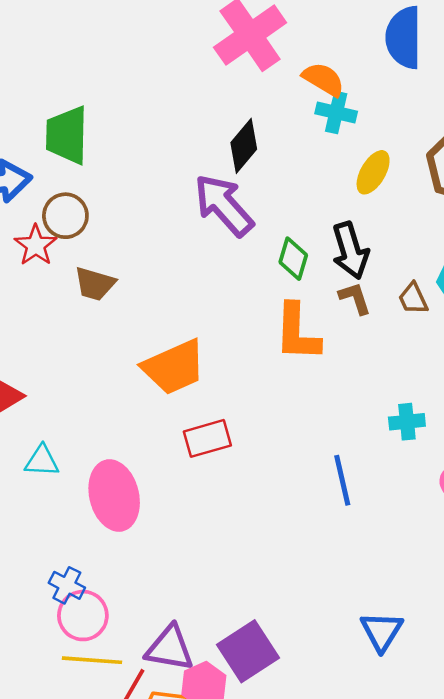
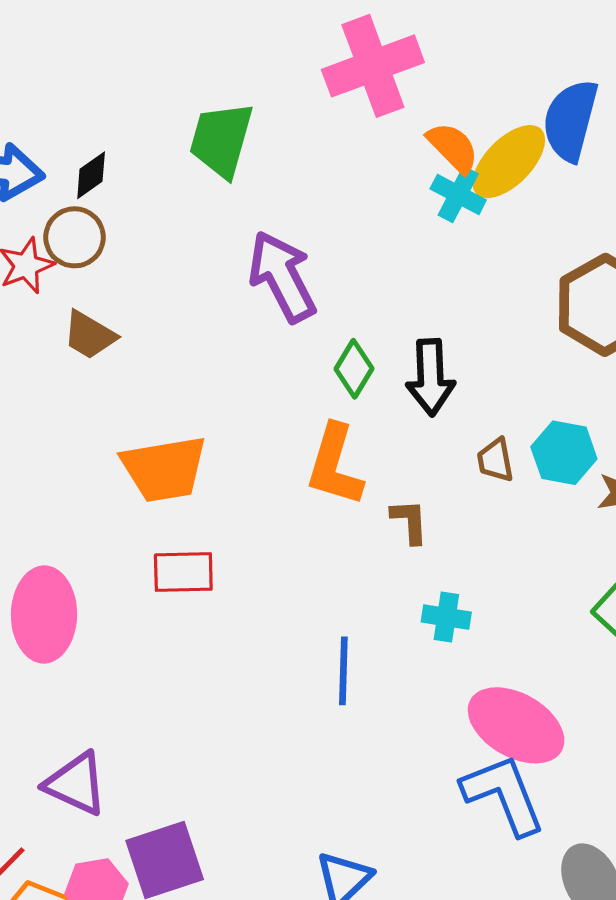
green trapezoid: (67, 135) -> (221, 140), moved
black diamond: (244, 146) -> (91, 175), moved, size x0.7
yellow ellipse: (373, 172) -> (509, 162), moved, size x1.4
brown L-shape: (355, 298) -> (410, 521), moved
purple triangle: (170, 648) -> (76, 784), moved

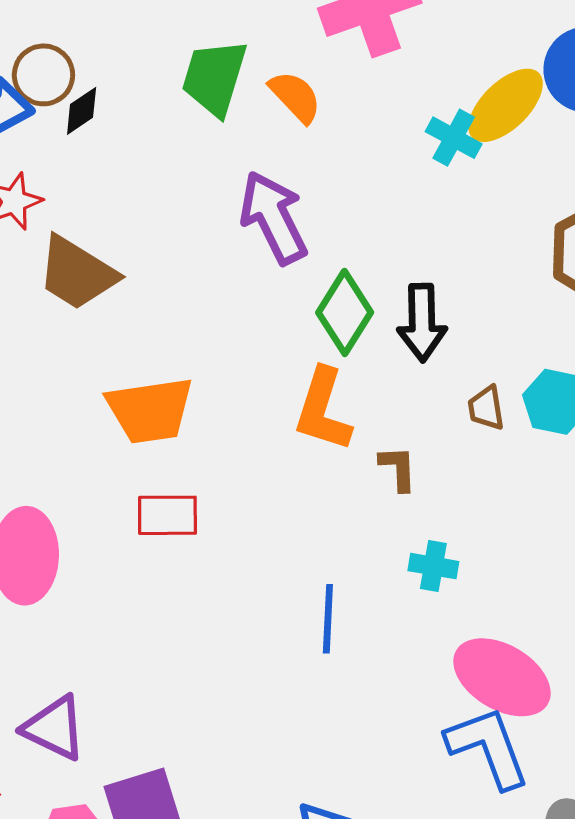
orange semicircle: (453, 148) -> (295, 97), moved
brown circle: (75, 237) -> (43, 75), moved
brown trapezoid: (90, 335) -> (77, 273), size x1.5
green diamond: (354, 369) -> (345, 312), size x1.4

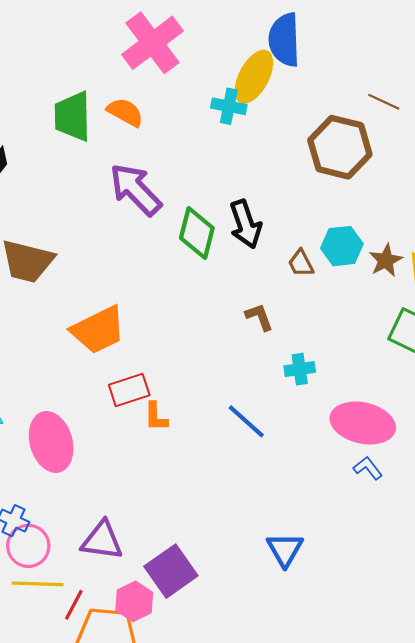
orange L-shape: (323, 410) -> (156, 417), moved, size x0.6
blue line: (328, 619) -> (246, 421), turned -33
blue L-shape: (488, 747) -> (368, 468), size x0.5

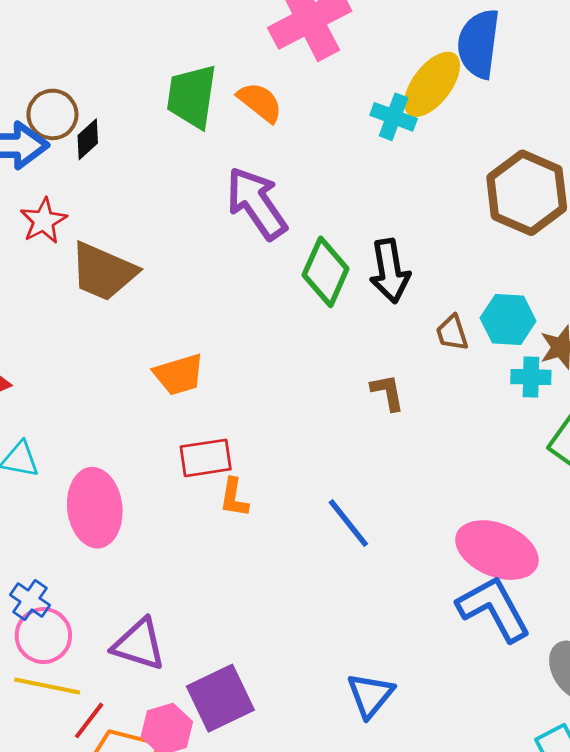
orange trapezoid: (98, 330) -> (179, 375), size x0.7
cyan cross: (300, 369) -> (531, 377), moved
blue L-shape: (368, 468) -> (494, 609), size x2.0

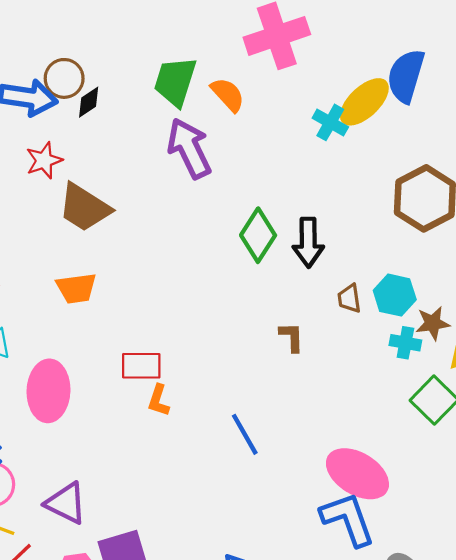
purple arrow: (257, 203) -> (189, 148), moved
orange trapezoid: (179, 375) -> (76, 288), moved

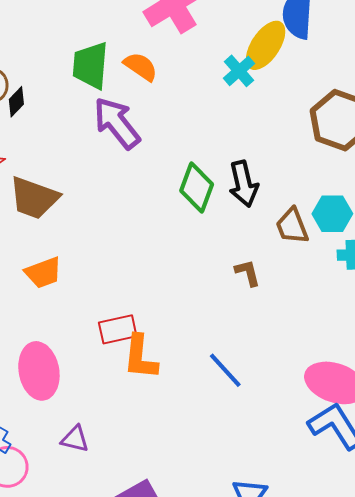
cyan cross: (330, 122) -> (239, 71), turned 32
brown trapezoid: (349, 298) -> (292, 226), size x1.4
orange L-shape: (159, 400) -> (140, 357), size x1.6
purple triangle: (66, 503) -> (75, 439), moved, size x0.7

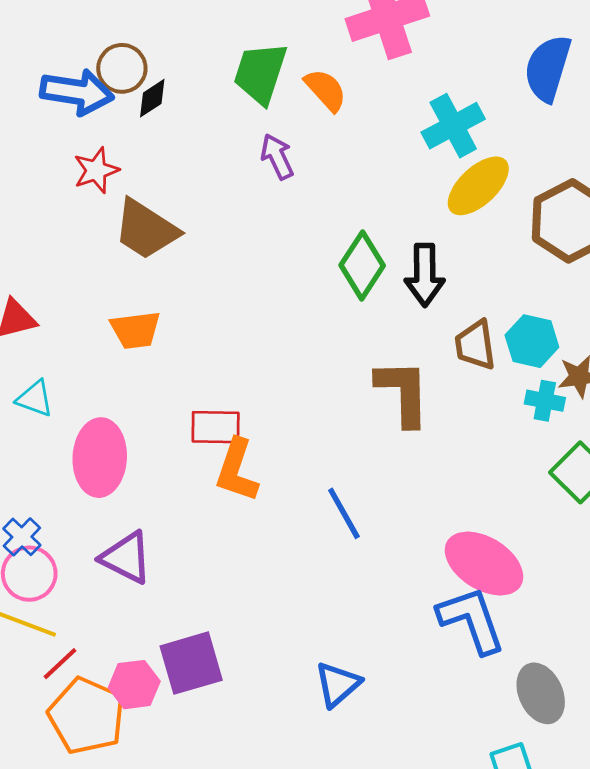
yellow ellipse: (266, 45) -> (478, 186), moved
cyan cross: (239, 71) -> (453, 126), size x1.4
purple arrow: (117, 123) -> (277, 157), size x0.6
brown L-shape: (248, 273) -> (403, 393), size x1.8
purple triangle: (75, 439) -> (126, 558), size x1.4

